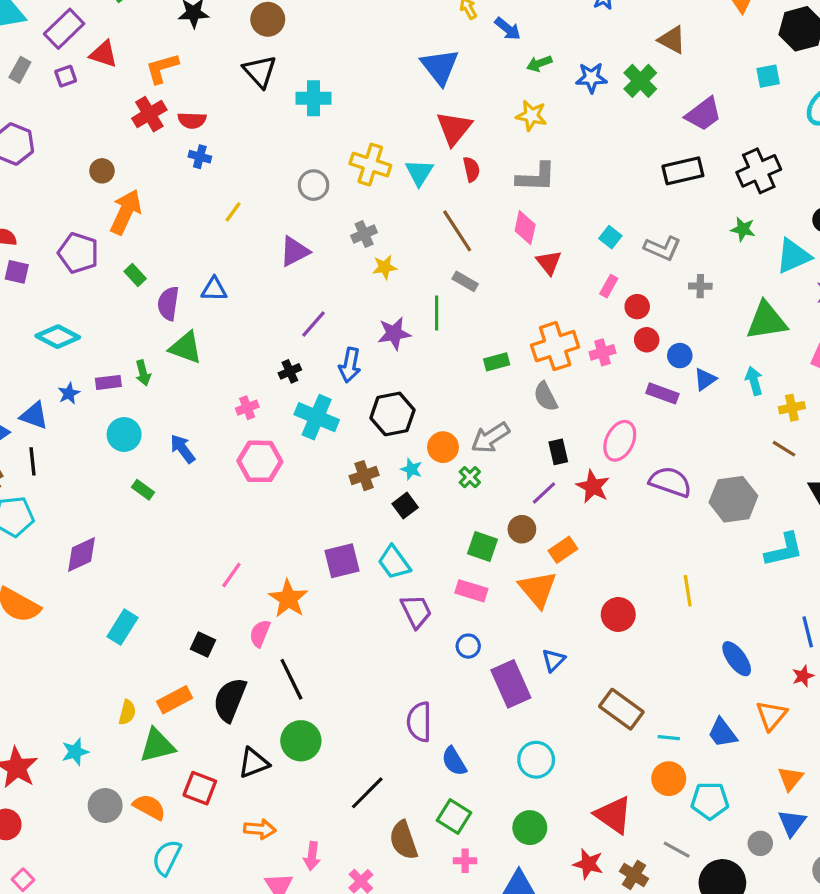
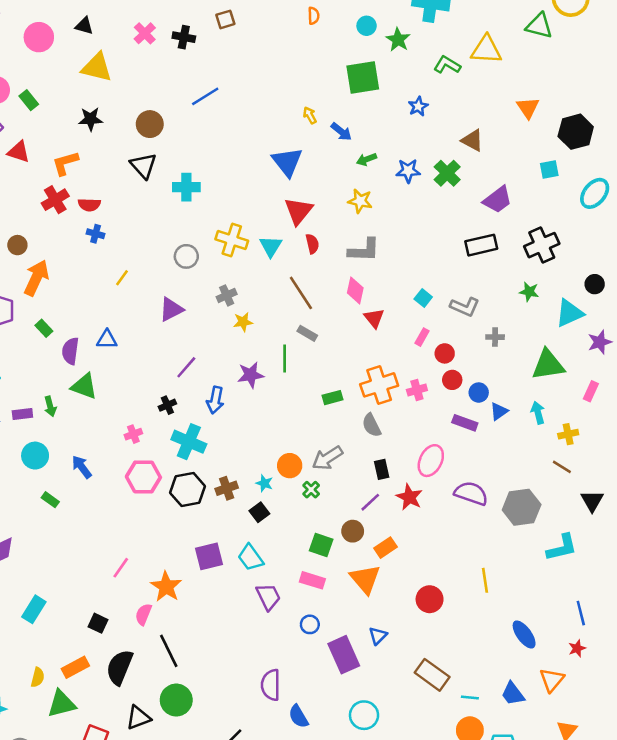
black hexagon: (392, 414) -> (188, 490), moved

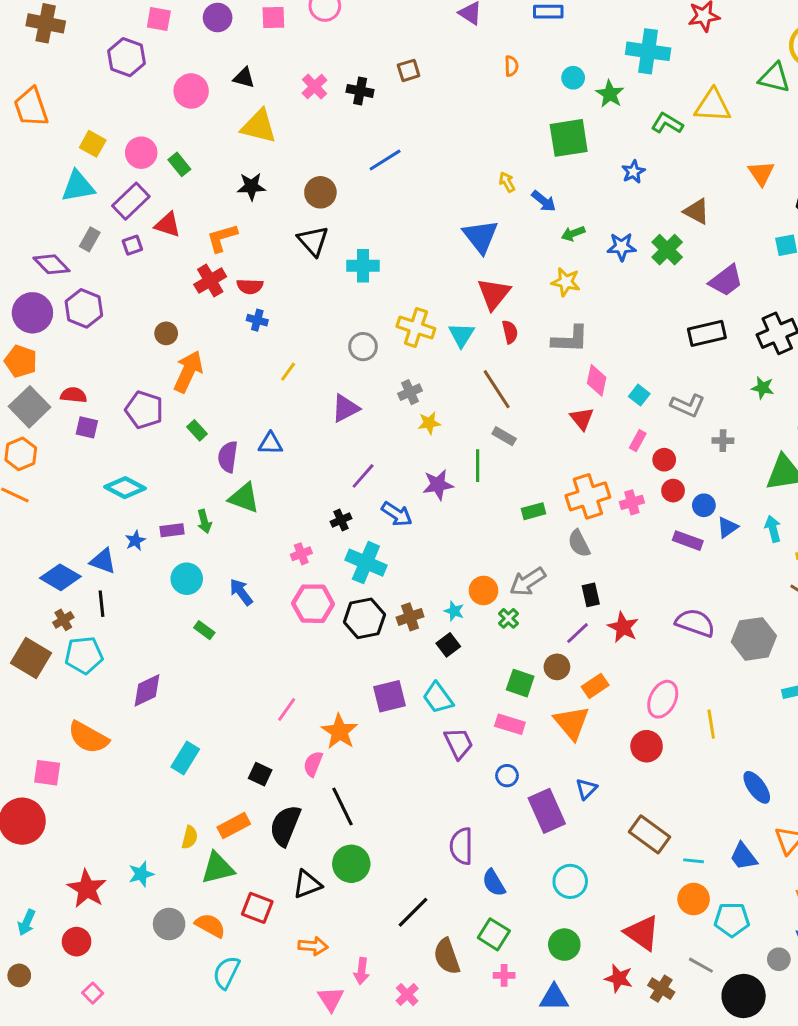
pink diamond: (355, 290) -> (597, 380), moved
blue arrow: (215, 400) -> (397, 514), turned -68
pink ellipse: (431, 461) -> (663, 699), moved

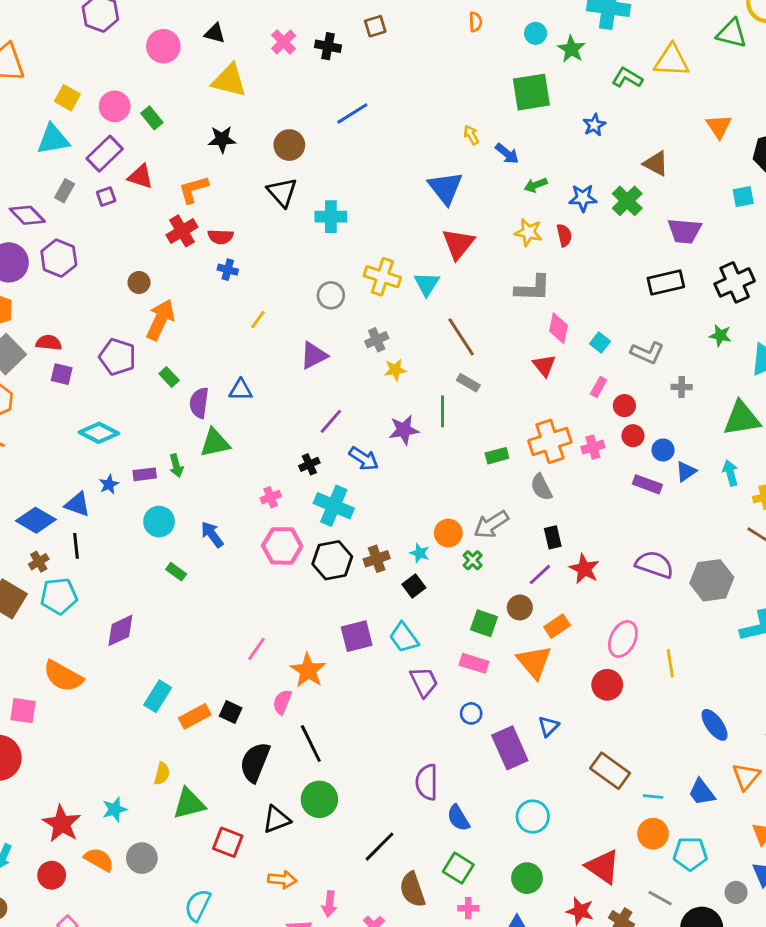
purple trapezoid: (726, 280) -> (684, 231), turned 42
red semicircle: (510, 332) -> (564, 235), moved
green triangle: (244, 498) -> (215, 443), turned -32
orange rectangle: (234, 826) -> (195, 716), moved
orange semicircle: (210, 925) -> (99, 859), moved

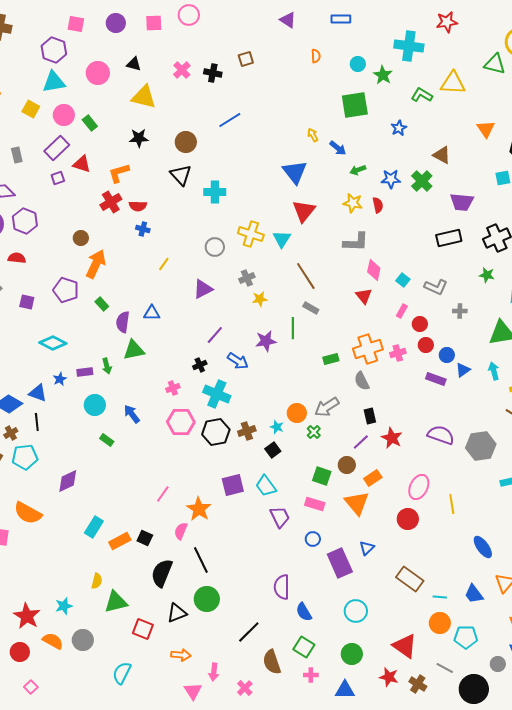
cyan triangle: (53, 139) -> (54, 82), moved
gray rectangle: (65, 191) -> (17, 155), moved, turned -42
red semicircle: (49, 343) -> (17, 258), moved

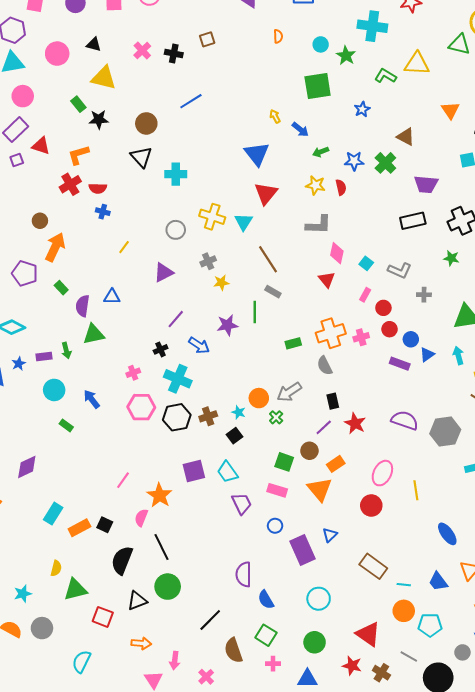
green rectangle: (90, 123) -> (78, 104), moved

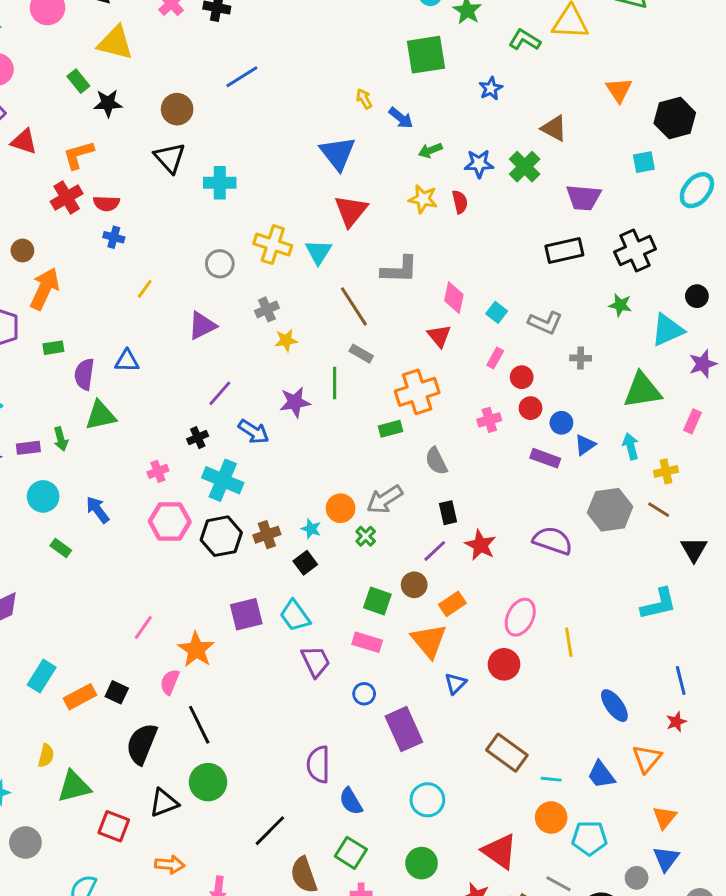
gray L-shape: (319, 225) -> (399, 270), moved
green rectangle: (61, 288) -> (53, 348), turned -56
orange cross: (331, 333) -> (417, 392), moved
gray hexagon: (445, 432) -> (610, 510), moved
blue triangle: (330, 535) -> (455, 683), moved

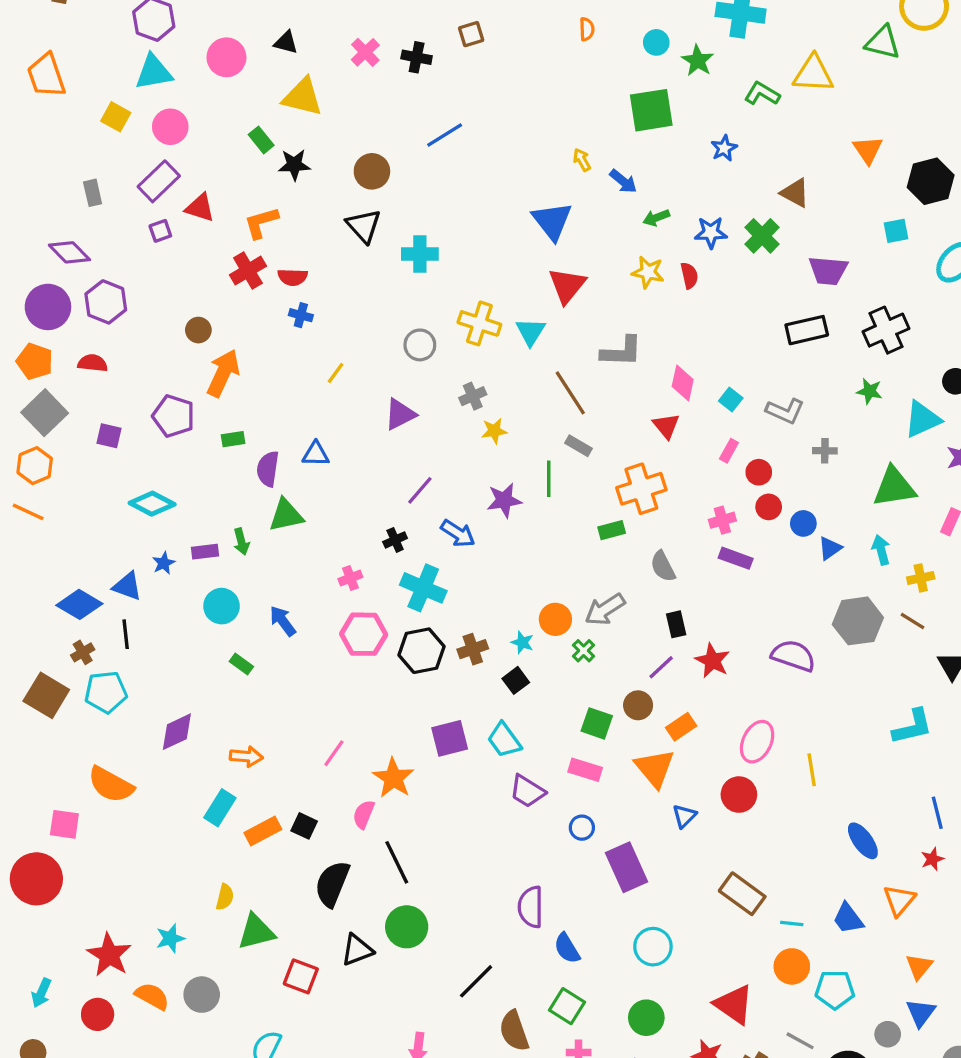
purple rectangle: (545, 458) -> (736, 558), moved
purple trapezoid: (316, 661) -> (527, 791), turned 148
orange arrow: (170, 865) -> (246, 757), moved

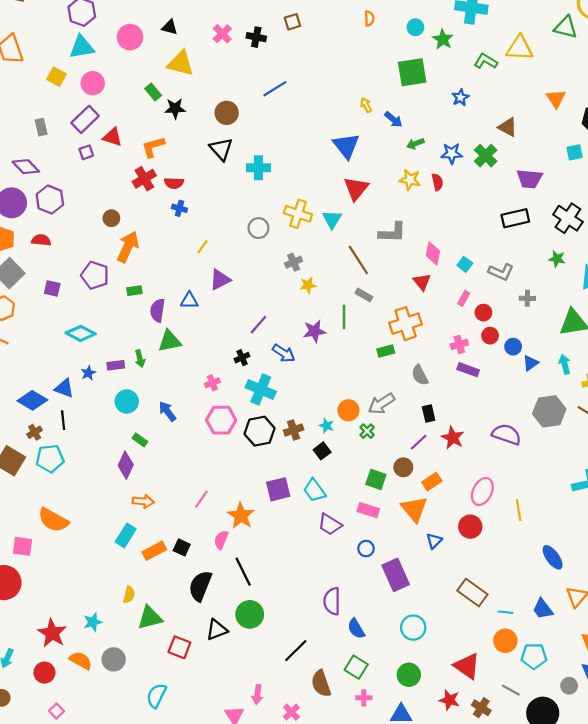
black cross: (886, 330) -> (568, 218), turned -32
purple triangle: (400, 414) -> (220, 280), moved
purple diamond: (177, 732) -> (126, 465), moved, turned -40

